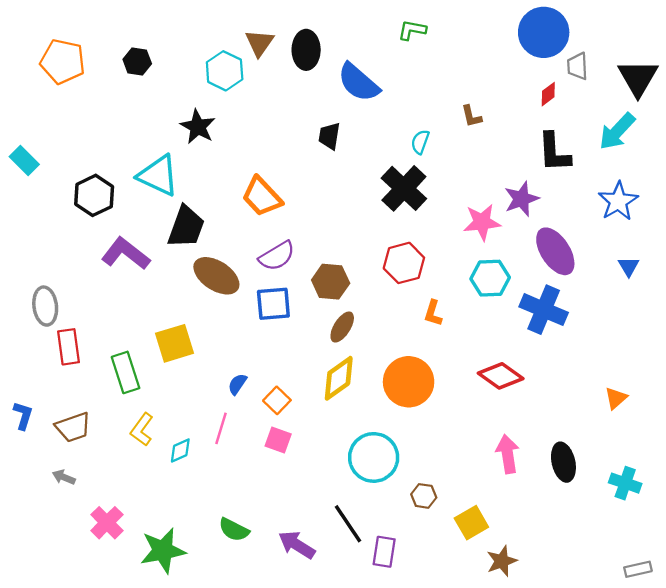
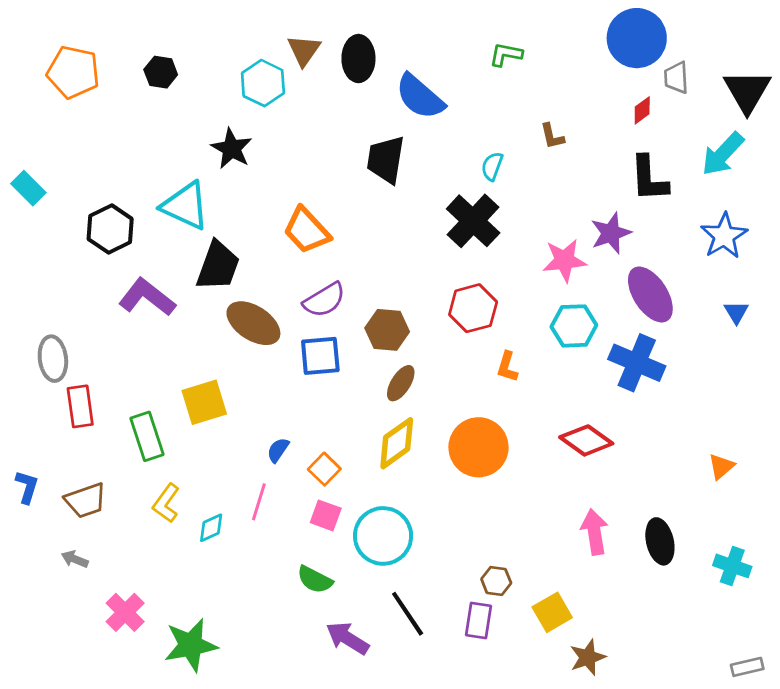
green L-shape: (412, 30) -> (506, 54), moved
black trapezoid: (329, 136) -> (386, 159), size x1.5
cyan circle: (374, 457) -> (383, 536), moved
green semicircle: (234, 530) -> (315, 580), moved
purple rectangle: (384, 552) -> (479, 621), moved

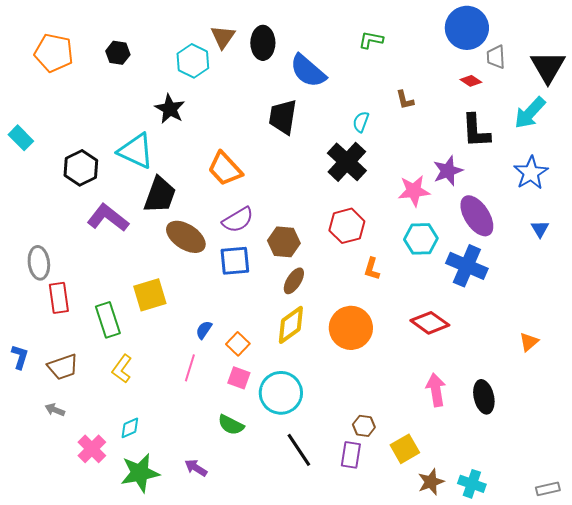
red diamond: (642, 110) -> (471, 81), turned 70
cyan diamond: (211, 528) -> (130, 428), moved
cyan cross: (732, 566) -> (472, 484), moved
purple arrow: (348, 638) -> (196, 468), moved, size x0.7

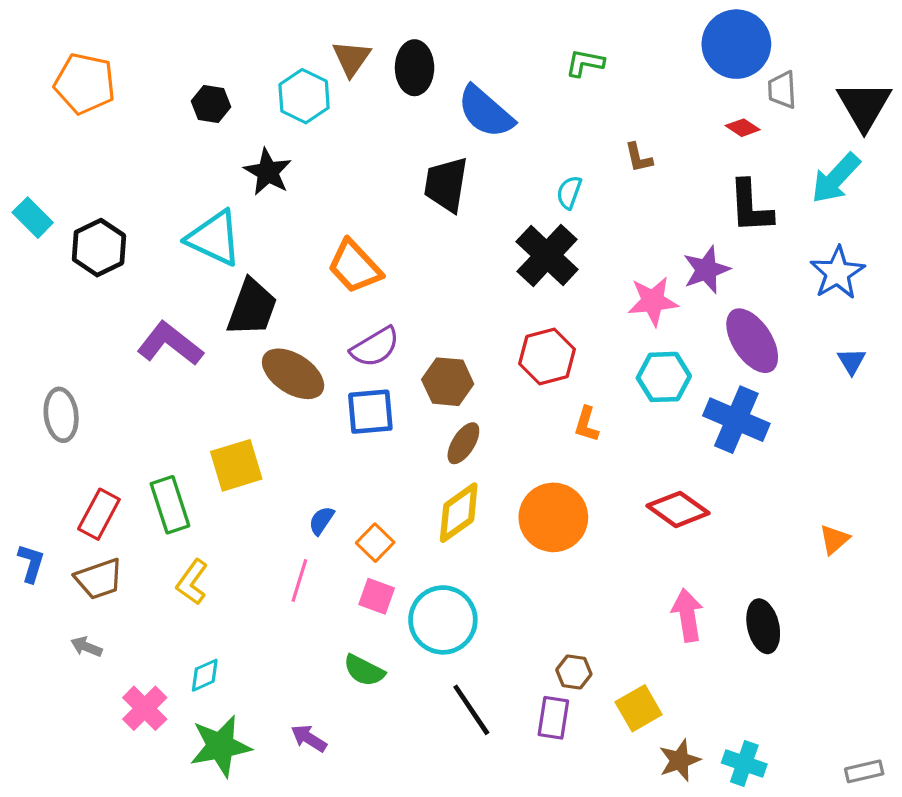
black hexagon: (118, 53) -> (211, 104), moved
black hexagon: (81, 168) -> (99, 248), moved
red rectangle: (59, 298) -> (99, 514), moved, turned 36

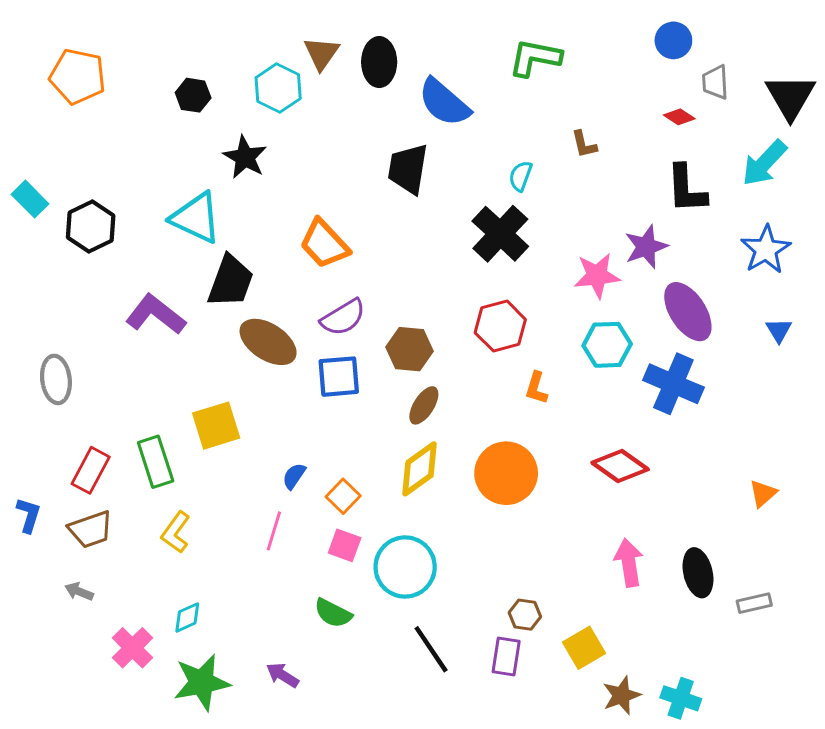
blue circle: (736, 44) -> (673, 40), size x0.6
green L-shape: (585, 63) -> (535, 58), size x1.5
gray rectangle: (864, 771) -> (754, 603), moved

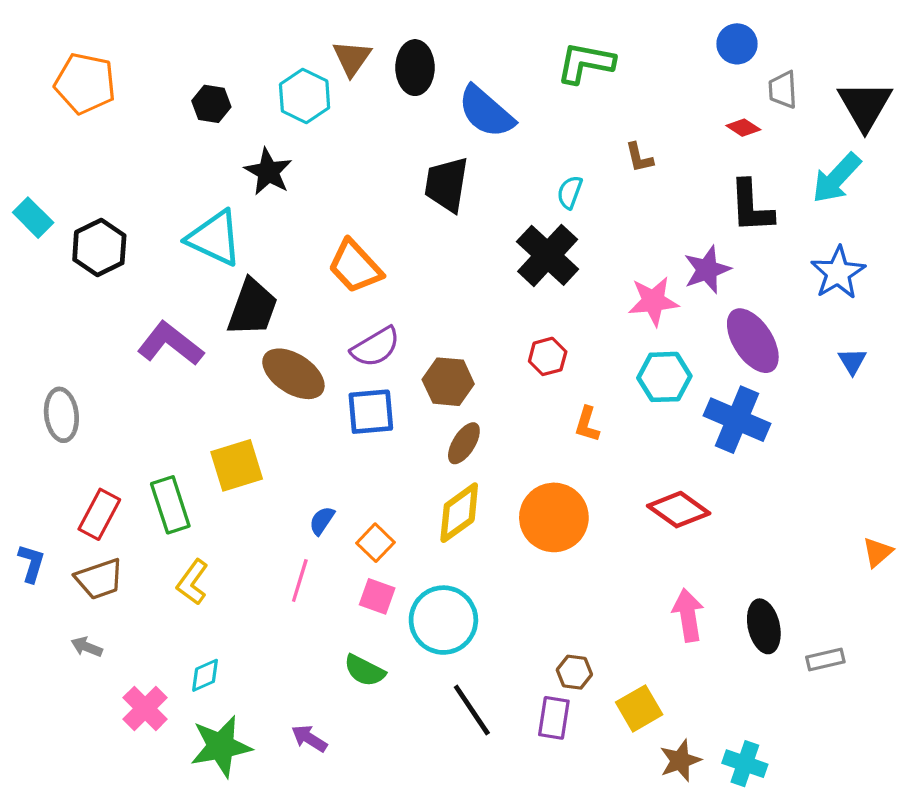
red hexagon: (500, 326) -> (548, 356), size x0.7
orange triangle: (763, 493) -> (877, 552), moved

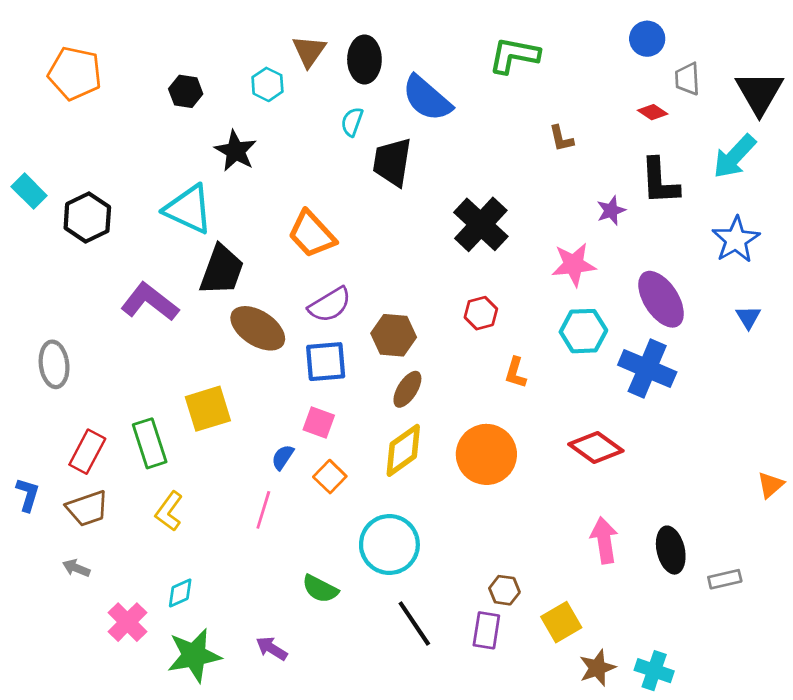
cyan hexagon: (305, 96) -> (267, 84), size x0.7
cyan semicircle: (570, 192) -> (352, 122), moved
purple star: (707, 270) -> (611, 211), moved, size x0.7
pink square: (377, 596) -> (319, 423), moved

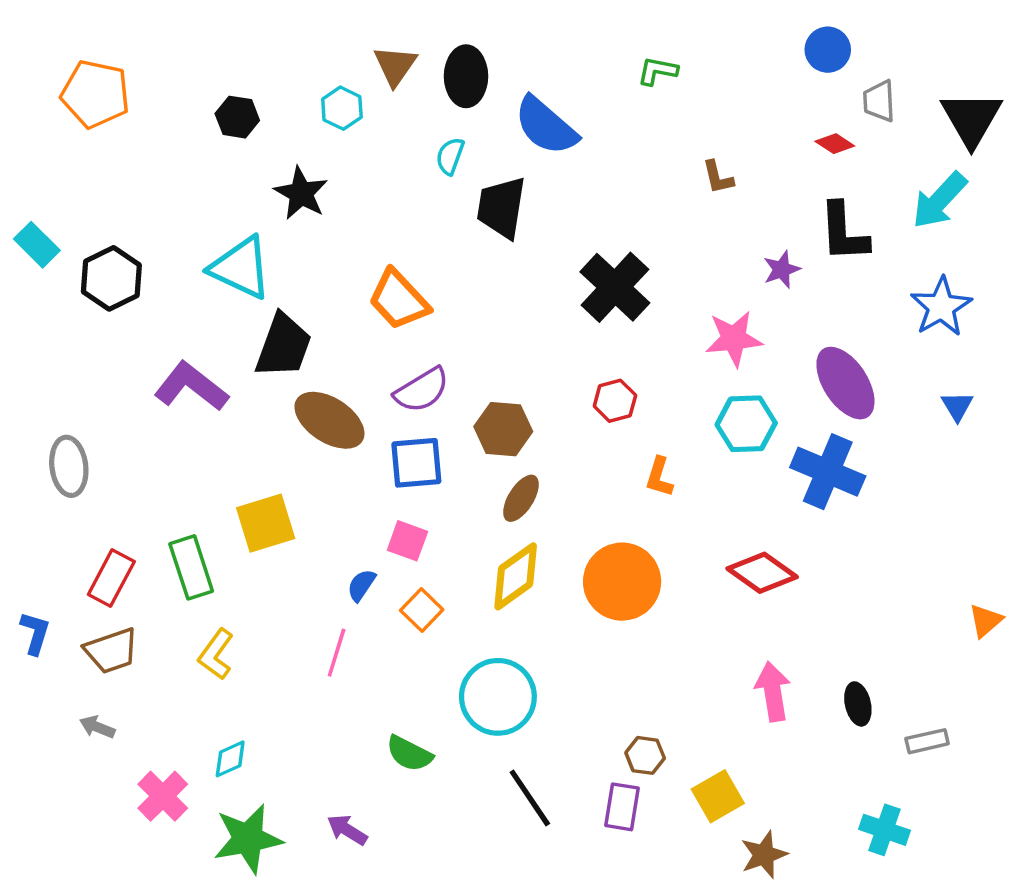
green L-shape: (514, 55) -> (658, 71), size x0.6
black ellipse: (671, 550) -> (858, 704), size x0.7
cyan cross: (654, 671) -> (884, 830), moved

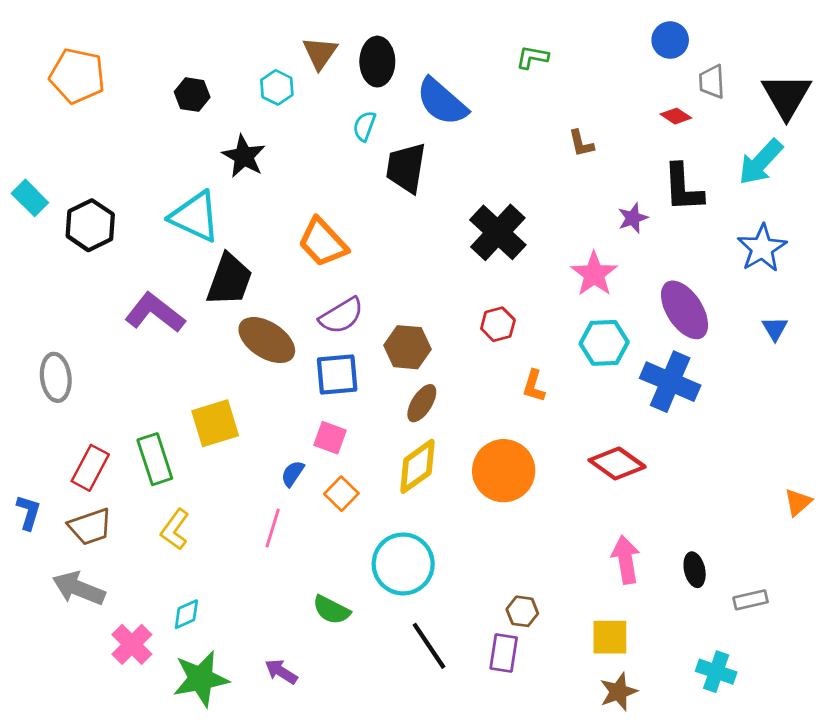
pink star: (734, 339) -> (594, 274), turned -30
gray arrow: (97, 727) -> (79, 588), size x1.8
yellow square: (718, 796) -> (610, 637), moved, turned 30

